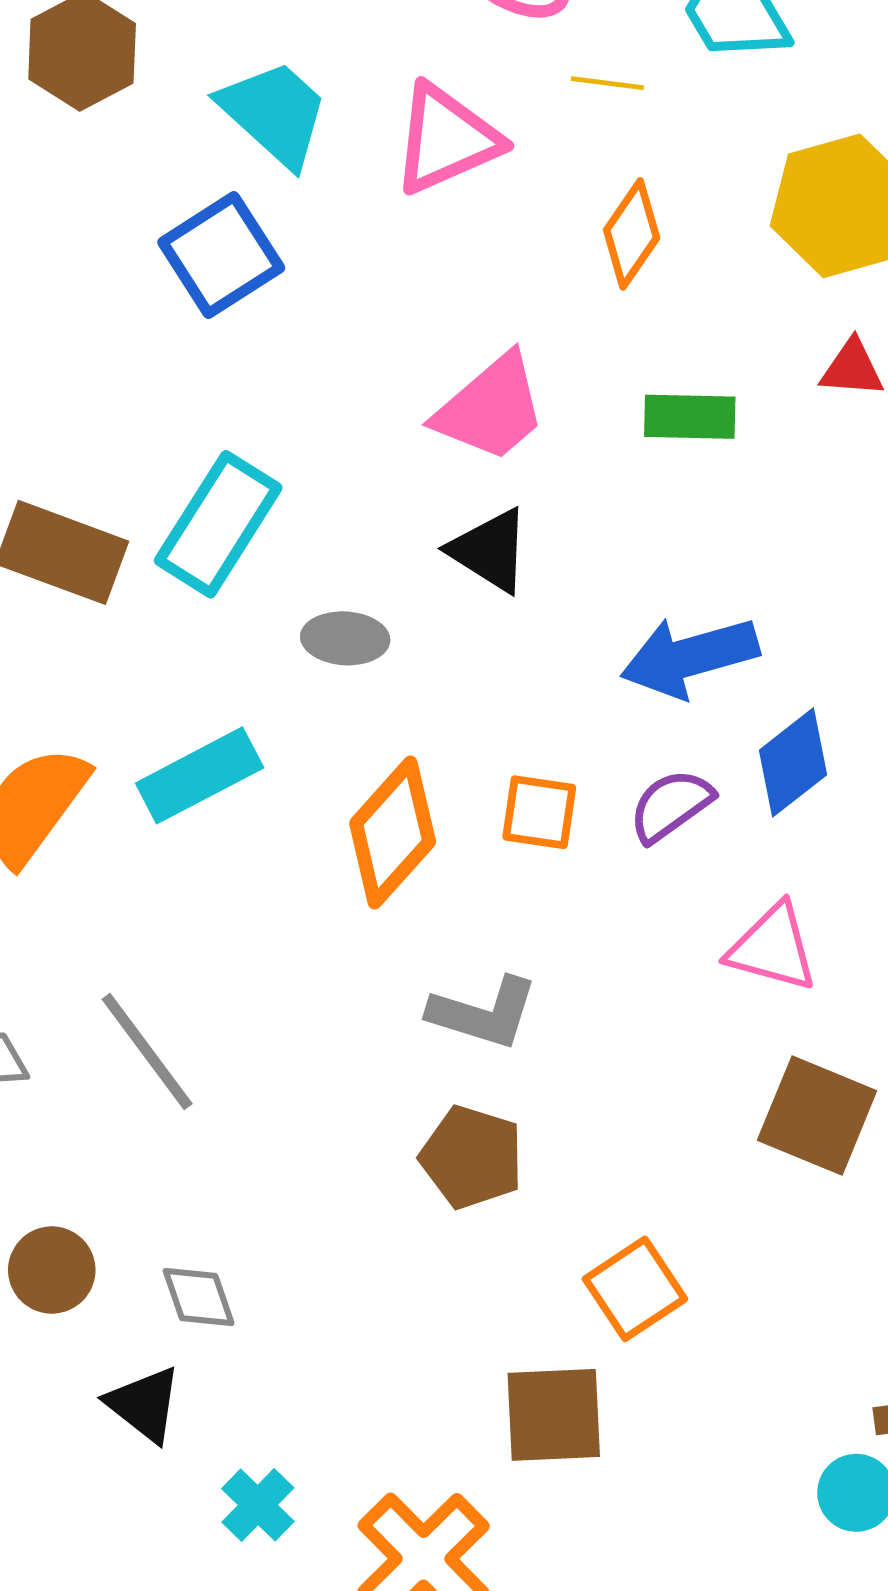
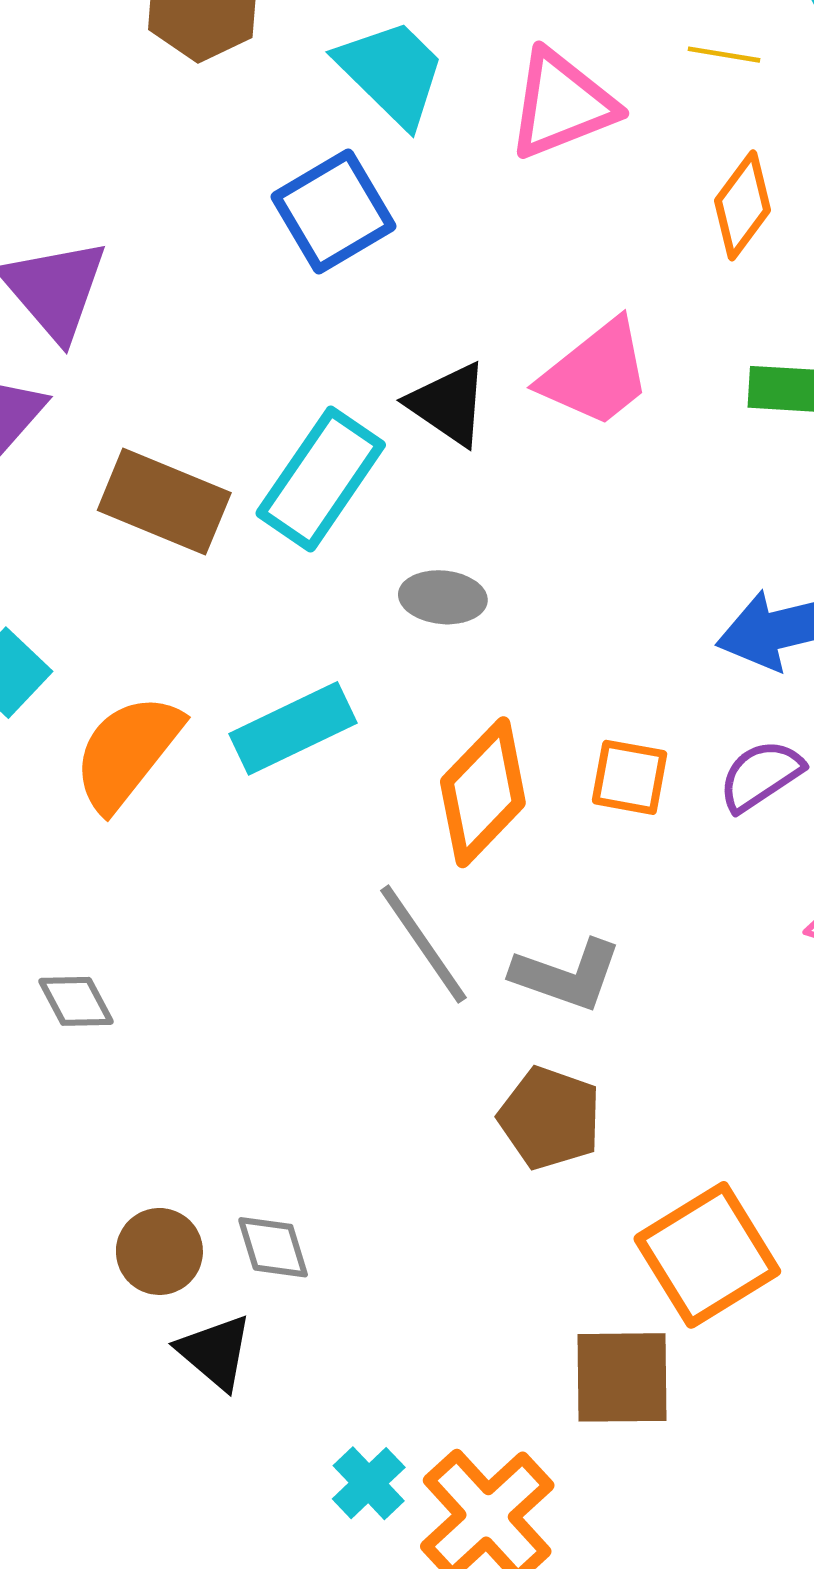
black triangle: (490, 550) -> (448, 404), moved
gray line: (147, 1051) -> (423, 944), moved
brown circle: (52, 1270) -> (159, 1251), moved
orange square: (635, 1289) -> (707, 1255), size x1.4
cyan cross: (258, 1505) -> (369, 1483), moved

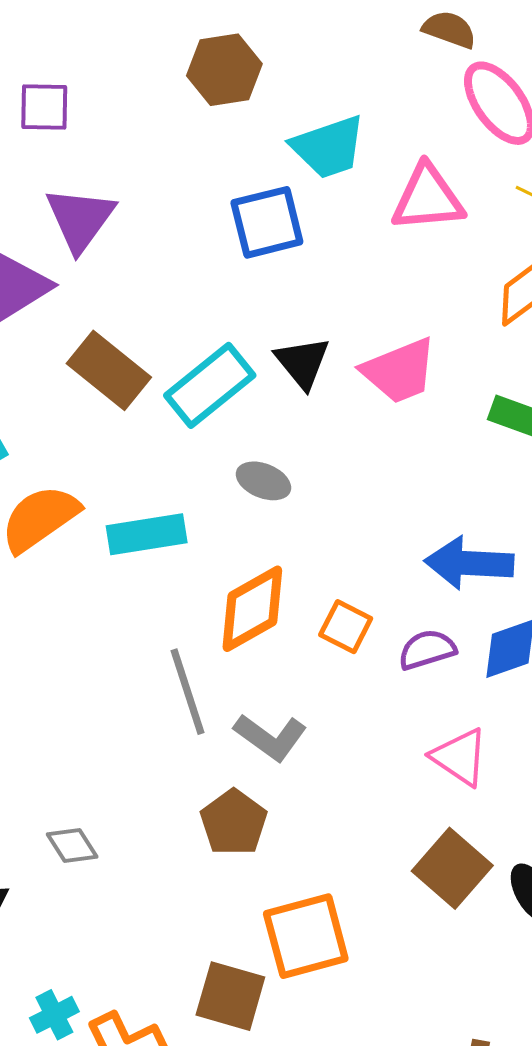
cyan trapezoid: (392, 72) -> (329, 147), turned 100
gray diamond: (273, 1247) -> (72, 845), moved, turned -32

